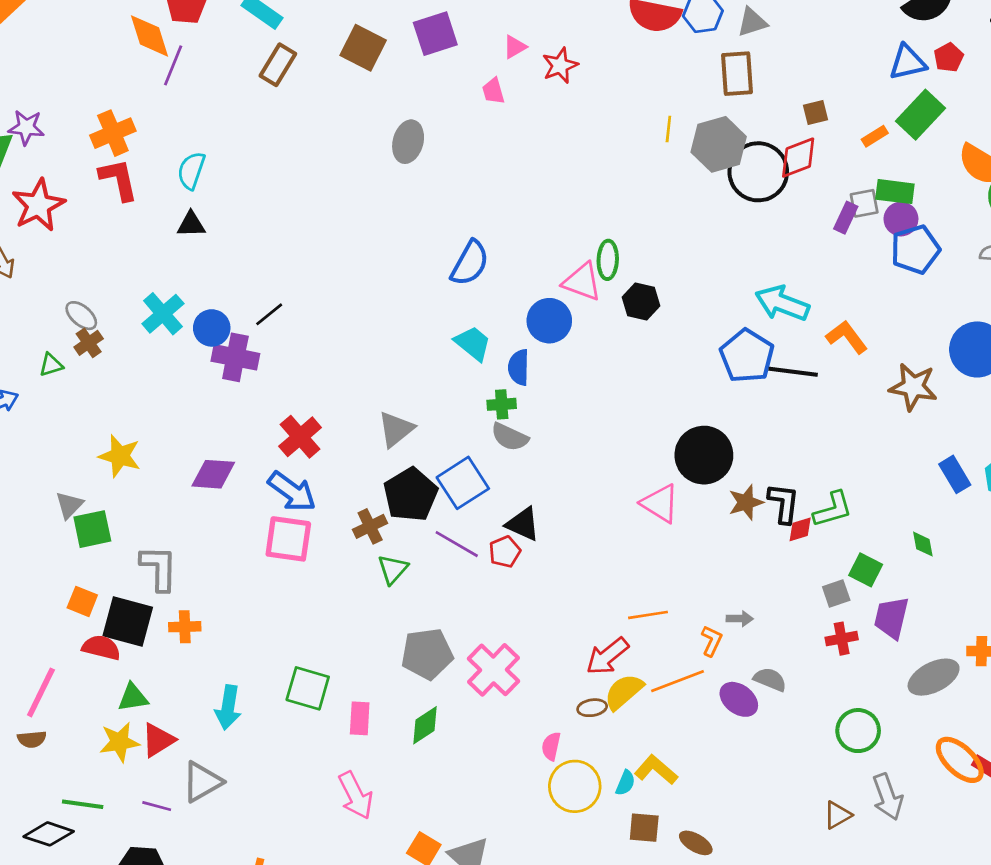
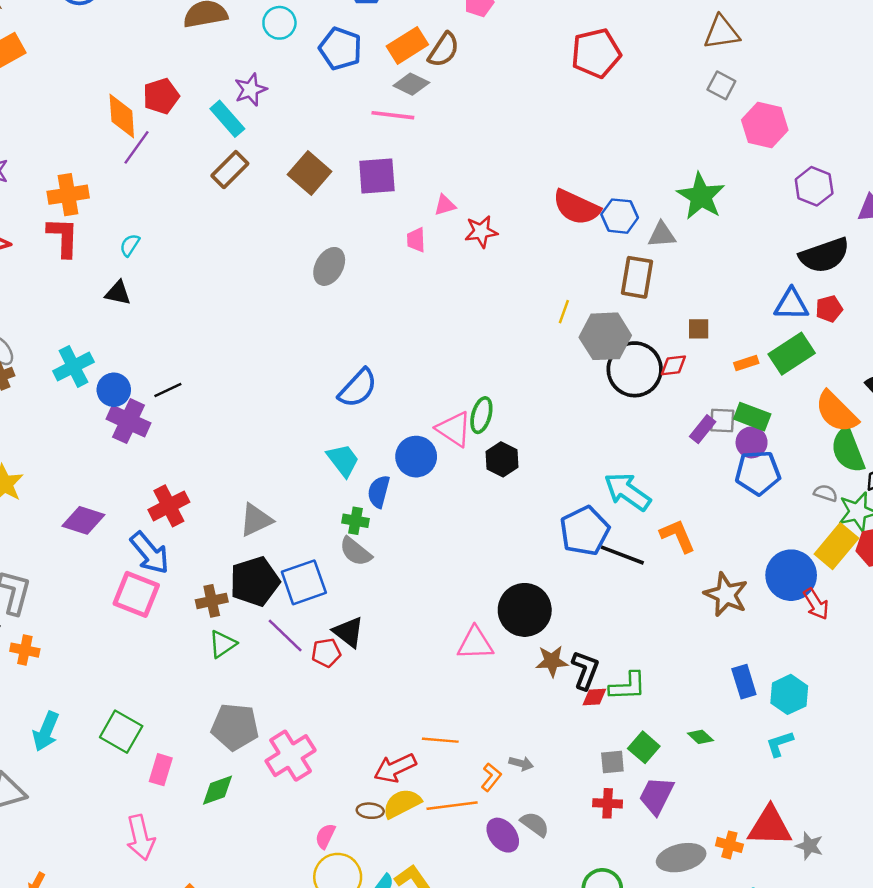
red diamond: (798, 158) -> (673, 365), size x0.7
cyan semicircle: (191, 171) -> (130, 245), size x0.7
pink triangle: (660, 503) -> (475, 643), turned -48
green diamond: (923, 544) -> (700, 737), turned -50

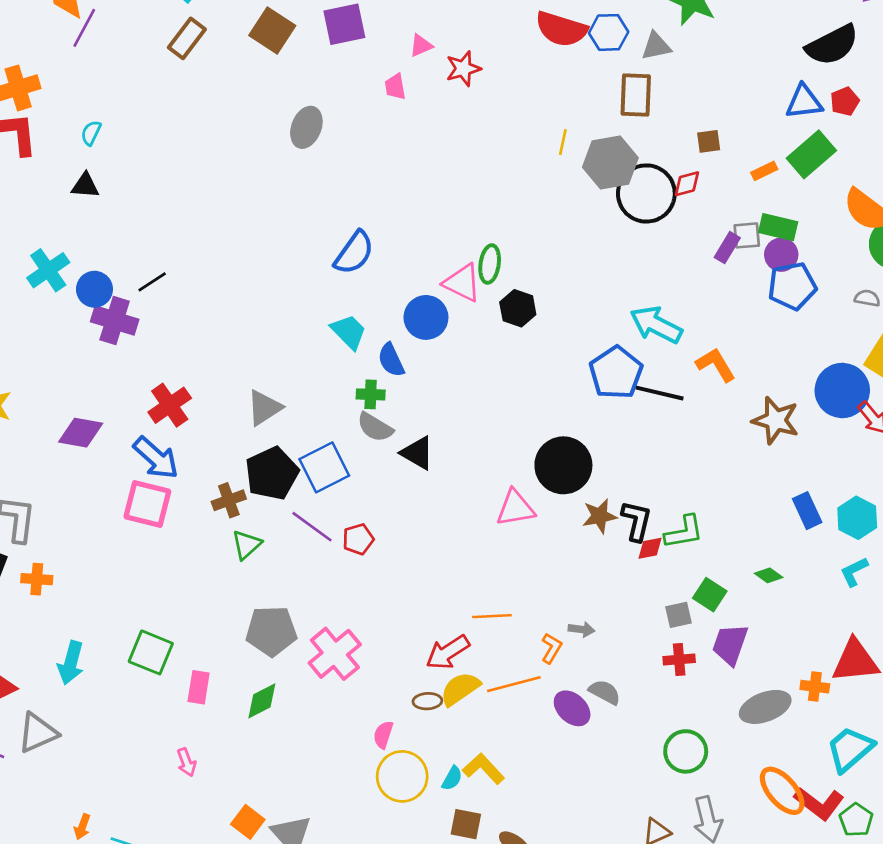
blue semicircle: (379, 492) -> (391, 360), turned -32
black triangle: (348, 632) -> (417, 453), moved
pink arrow: (140, 837) -> (186, 762), size x0.6

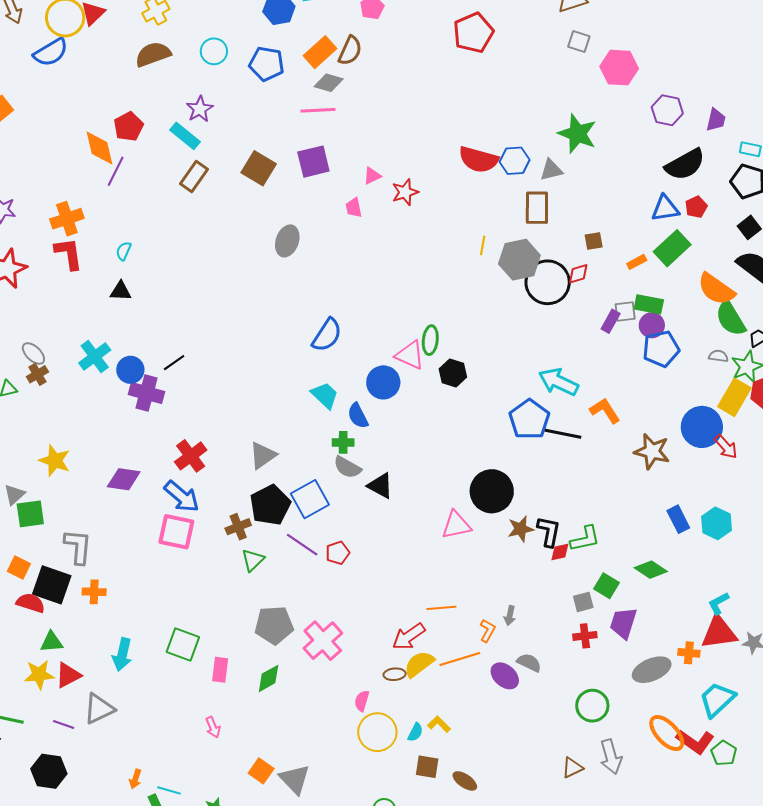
cyan L-shape: (854, 572) -> (718, 603), moved
green diamond: (769, 575) -> (651, 570), size x1.5
gray arrow: (581, 629) -> (510, 616), turned 96
yellow L-shape: (484, 769) -> (439, 724), size x0.7

